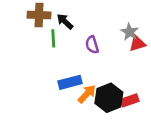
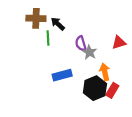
gray star: (130, 32) -> (89, 52), moved
orange arrow: (87, 94) -> (105, 72), moved, turned -56
red rectangle: (130, 100) -> (112, 90), turned -40

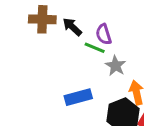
green line: (48, 38) -> (95, 48), moved, turned -64
purple semicircle: (81, 43) -> (104, 34), moved

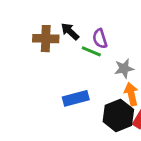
brown cross: (42, 19) -> (46, 39), moved
gray star: (116, 66) -> (124, 68), moved, turned 30

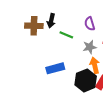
black arrow: (70, 31) -> (51, 21), turned -120
purple semicircle: (100, 39) -> (90, 24), moved

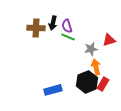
purple semicircle: (90, 24) -> (67, 26), moved
blue rectangle: (55, 68) -> (53, 90), moved

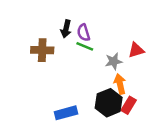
brown cross: (36, 28) -> (42, 50), moved

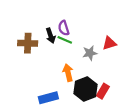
black arrow: (66, 29) -> (51, 36), moved, turned -32
orange arrow: (120, 84) -> (68, 73), moved

